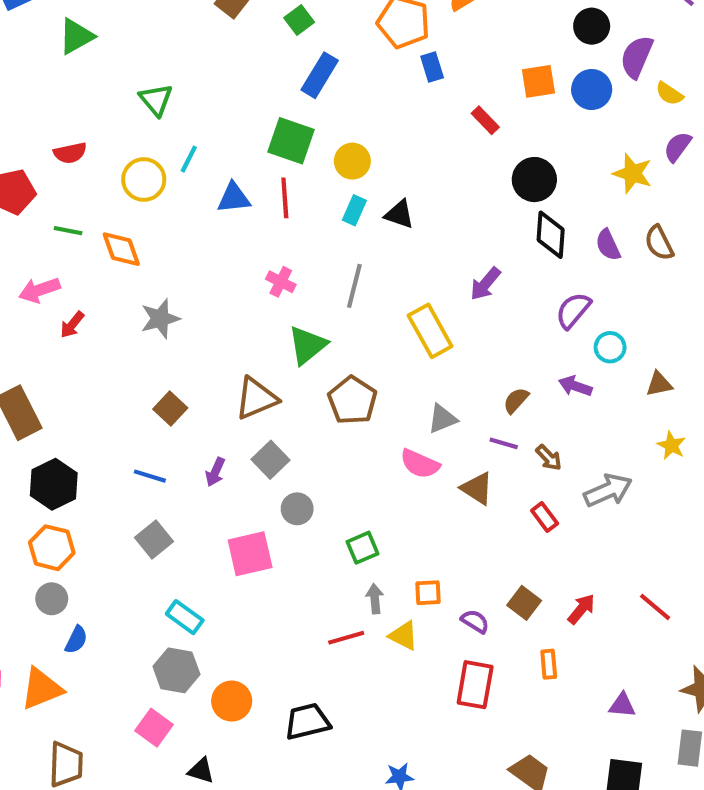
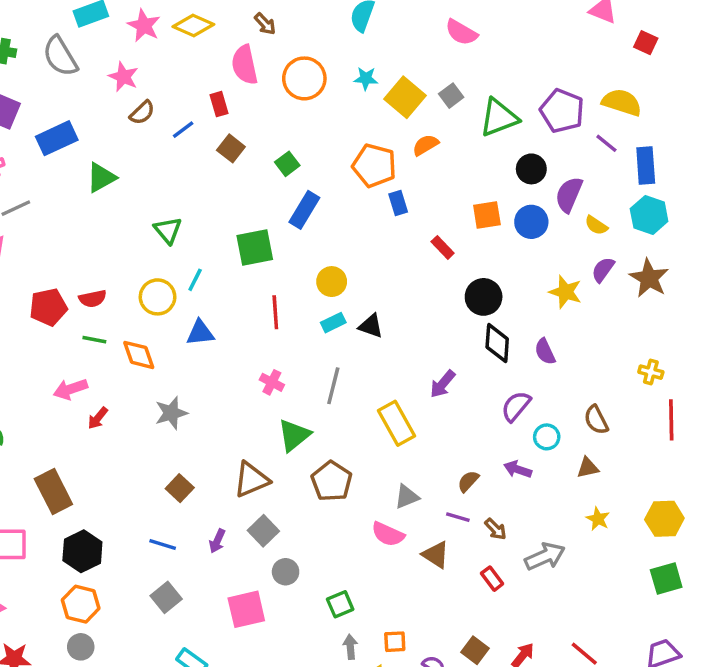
green square: (291, 141) -> (255, 247), moved, turned -30
red semicircle: (70, 153) -> (93, 299), moved
blue triangle: (234, 198) -> (200, 333), moved
cyan rectangle: (354, 210) -> (333, 323), turned 40
brown semicircle: (659, 243) -> (596, 420), moved

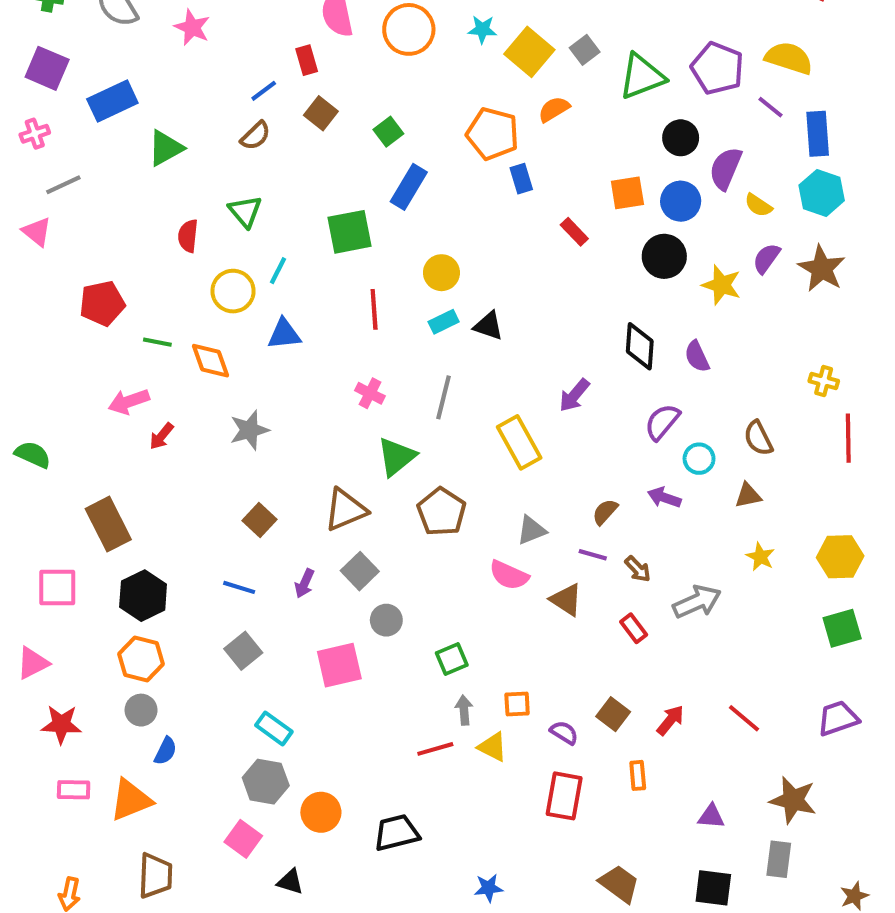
brown semicircle: (142, 113) -> (255, 136), moved
black circle: (484, 297) -> (664, 256), moved
red semicircle: (93, 299) -> (188, 236), moved, turned 108

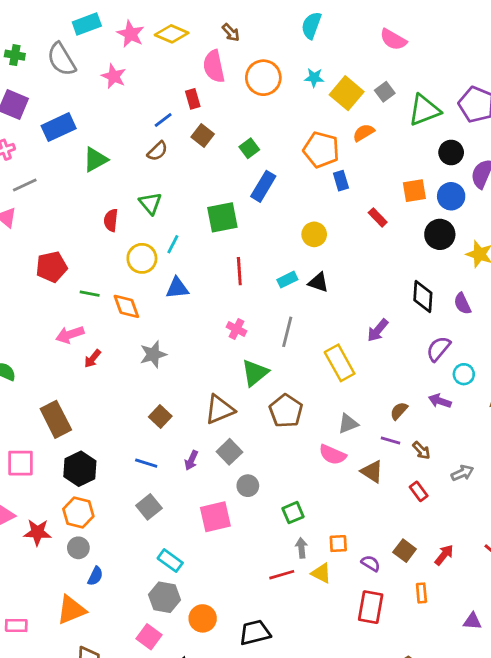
yellow circle: (441, 273) -> (314, 234), moved
gray arrow: (697, 602) -> (462, 473), size x0.7
red star: (61, 724) -> (37, 532), moved
pink rectangle: (74, 790) -> (16, 625), moved

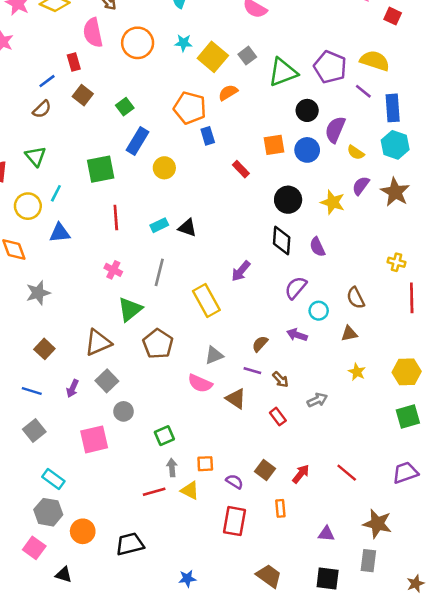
yellow circle: (314, 234) -> (164, 168), moved
black circle: (440, 234) -> (288, 200), moved

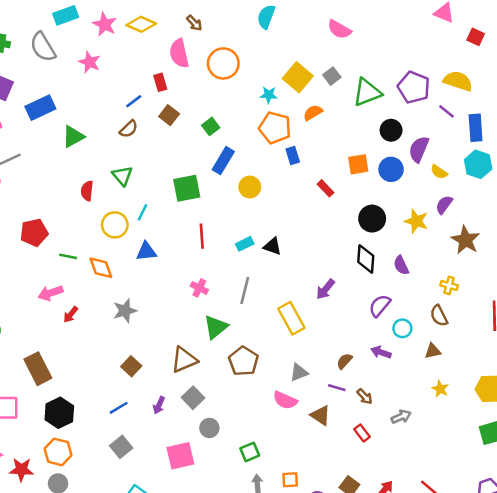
cyan star: (183, 43) -> (269, 95), moved
brown star: (395, 192) -> (465, 240), moved
yellow cross: (396, 262) -> (449, 285), moved
blue line: (32, 391) -> (119, 408), turned -48

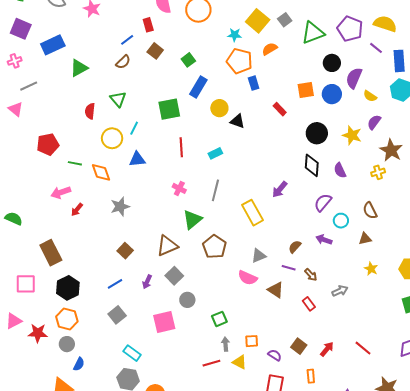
black triangle: (272, 246) -> (238, 121), moved
yellow cross: (449, 285) -> (378, 172), moved, turned -32

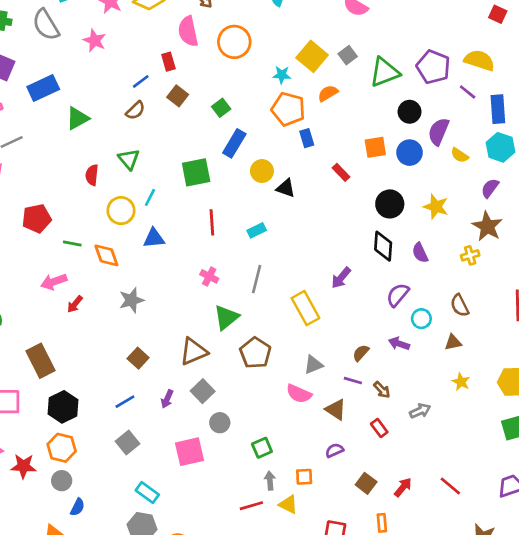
purple semicircle: (374, 122) -> (490, 188), moved
purple semicircle: (275, 355) -> (334, 450), moved, turned -56

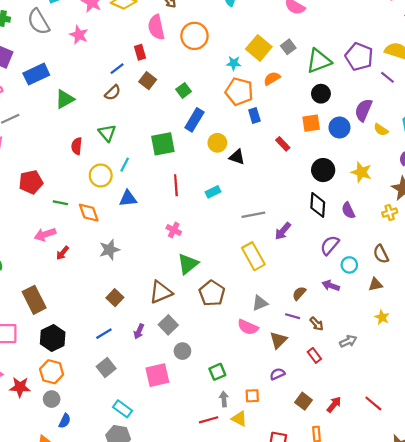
black circle: (410, 112) -> (321, 94), moved
gray line: (257, 279) -> (253, 215), moved, turned 65
brown triangle: (336, 410) -> (278, 340), turned 42

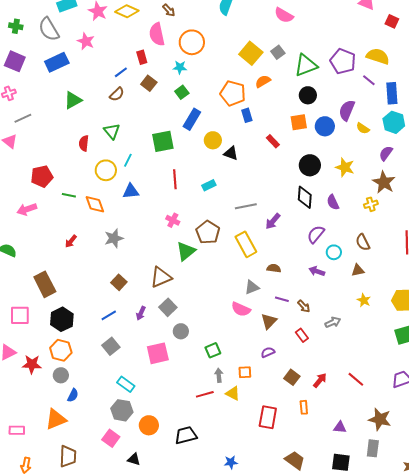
cyan star: (234, 63) -> (180, 67), moved
blue rectangle: (36, 74) -> (57, 62), moved
pink arrow: (45, 234) -> (27, 209), moved
brown pentagon: (212, 293) -> (208, 232), moved
brown semicircle: (299, 293) -> (274, 268), moved, turned 56

